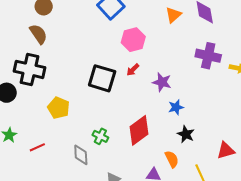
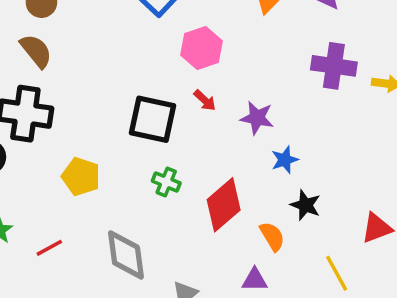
red arrow: (133, 70) -> (205, 100), turned -88
green cross: (100, 136) -> (166, 182), moved
gray diamond: (81, 155) -> (126, 255), size x1.4
orange semicircle: (172, 159) -> (272, 236), moved

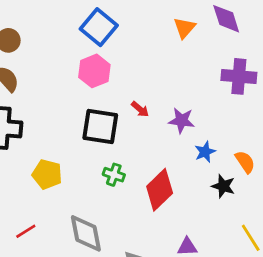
pink hexagon: (202, 48) -> (94, 71), moved
orange semicircle: (272, 236) -> (245, 162), moved

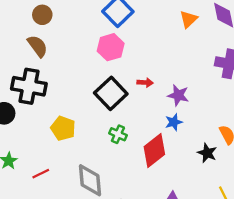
red arrow: (140, 109) -> (145, 83), turned -42
black square: (100, 126) -> (111, 93), turned 32
blue star: (205, 152) -> (174, 122), moved

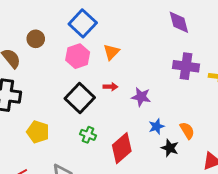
brown circle: (42, 15) -> (36, 39), moved
orange triangle: (188, 19) -> (111, 52), moved
blue star: (174, 122) -> (156, 127), moved

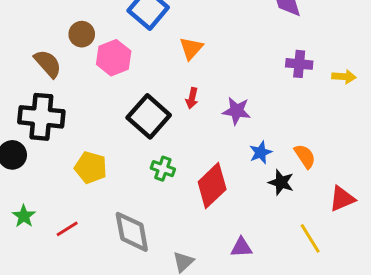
pink hexagon: (78, 56) -> (114, 58), moved
purple cross: (186, 66) -> (299, 64), size x0.7
red arrow: (110, 87) -> (192, 98), turned 104

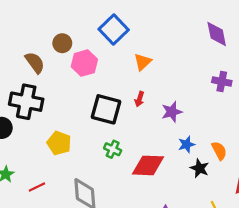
purple star: (237, 111) -> (172, 112), turned -30
black square: (149, 116) -> (106, 109), turned -32
red diamond: (212, 186) -> (148, 165), turned 40

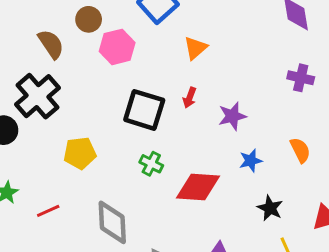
black cross: (26, 102) -> (38, 96), turned 36
yellow pentagon: (59, 143) -> (80, 153), turned -30
orange semicircle: (219, 151) -> (300, 150), moved
black star: (200, 168) -> (270, 208), moved

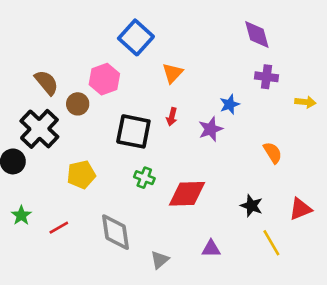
brown circle: (89, 19) -> (78, 104), moved
purple cross: (301, 78) -> (266, 77), moved
blue star: (251, 161) -> (230, 104), moved

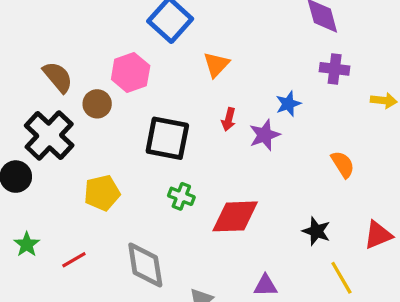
red arrow: (172, 117) -> (229, 119), moved

